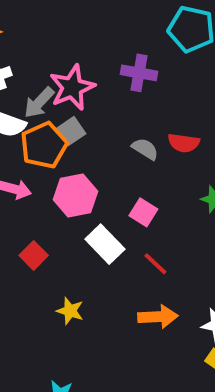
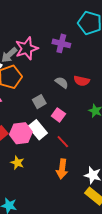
gray square: (71, 131) -> (39, 102), moved
pink hexagon: (75, 195) -> (21, 133), moved
orange arrow: (158, 317) -> (62, 169), turned 96

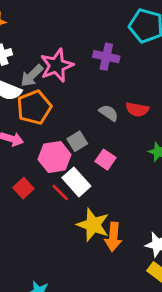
pink hexagon: (21, 133) -> (55, 157), moved
red line: (63, 142) -> (60, 193), moved
yellow star: (17, 163) -> (93, 225), moved, size x1.6

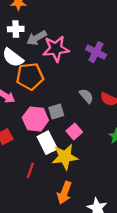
gray arrow: (32, 76) -> (37, 38), moved
red line: (60, 193) -> (30, 170), moved, turned 49
yellow star: (93, 225) -> (65, 157), moved, turned 30

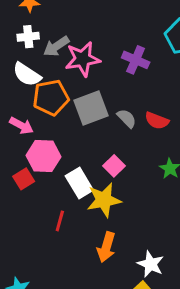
gray square: (56, 111) -> (91, 108), moved, size x1.6
pink hexagon: (35, 119) -> (43, 156), moved

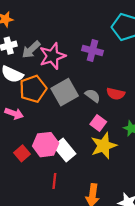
pink hexagon: (43, 156) -> (46, 145), moved
pink square: (114, 166) -> (98, 123), moved
yellow star: (104, 200) -> (104, 146), moved

